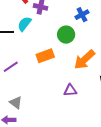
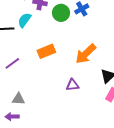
green circle: (66, 35) -> (61, 13), moved
gray triangle: (16, 102) -> (18, 99), turned -32

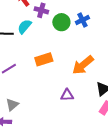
gray triangle: (18, 99) -> (12, 105), turned -48

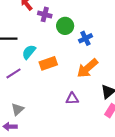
blue cross: (82, 20) -> (85, 38), moved
cyan semicircle: (25, 27) -> (29, 52), moved

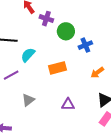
orange rectangle: (48, 63) -> (57, 68), moved
orange arrow: (87, 68) -> (97, 73), moved, size x0.6
gray triangle: (18, 109) -> (28, 100), moved

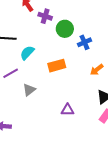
gray triangle: (28, 100) -> (29, 90), moved
purple triangle: (68, 104) -> (68, 110), moved

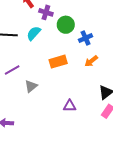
cyan semicircle: (27, 53) -> (34, 33), moved
orange arrow: (97, 70) -> (91, 61), moved

